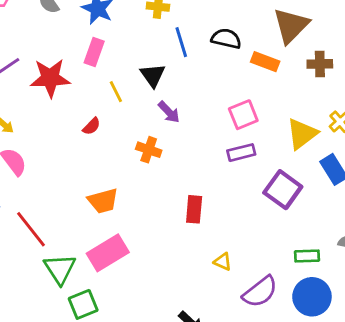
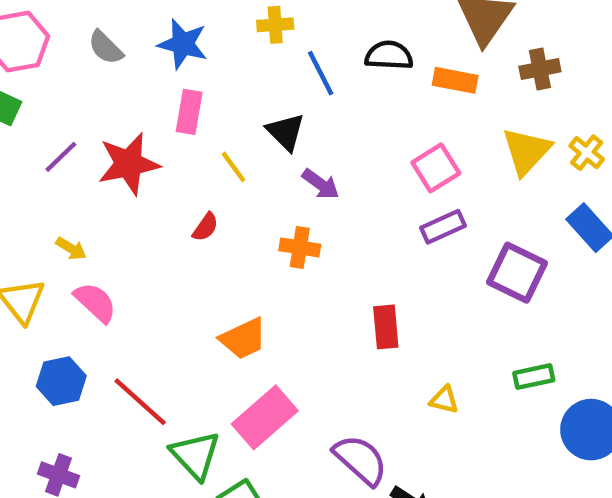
yellow triangle: (302, 134) -> (526, 151), moved
green rectangle: (307, 256) -> (534, 377), moved
purple semicircle: (260, 292) -> (360, 460), moved, turned -90

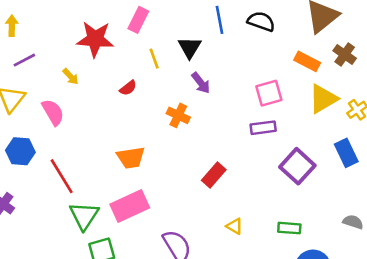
brown cross: (540, 69) -> (345, 54), turned 30
orange rectangle: (455, 80) -> (307, 61), moved
purple line: (61, 157) -> (24, 60), moved
yellow arrow: (71, 249) -> (71, 77), moved
red rectangle: (386, 327) -> (214, 175), turned 30

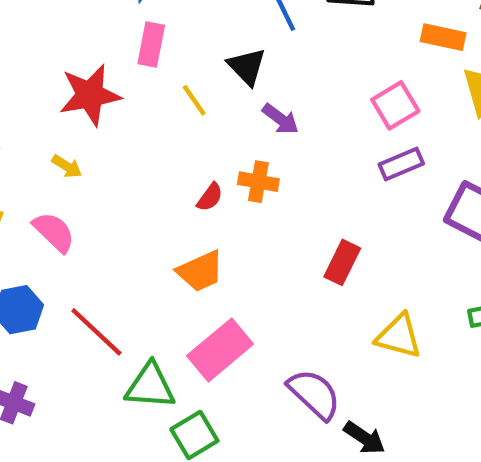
red semicircle: (128, 88) -> (210, 197), moved
green triangle: (84, 216) -> (150, 386), turned -44
yellow triangle: (235, 226) -> (399, 336), size x1.6

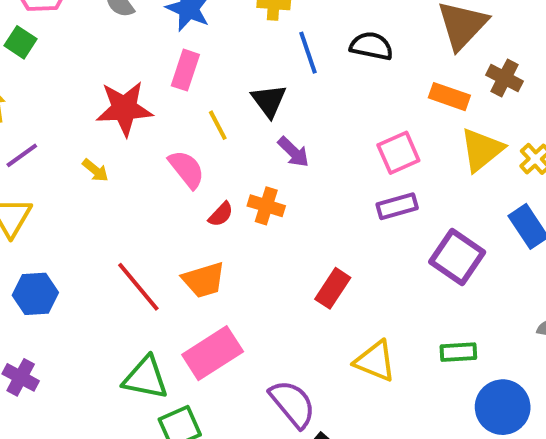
pink semicircle: (54, 232) -> (187, 169), moved
red line: (96, 332) -> (138, 287), moved

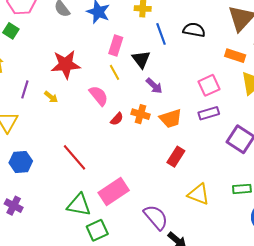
pink rectangle: (185, 70) -> (116, 46), moved
purple line: (22, 155) -> (25, 89), moved, turned -36
orange trapezoid: (204, 280) -> (171, 118), moved

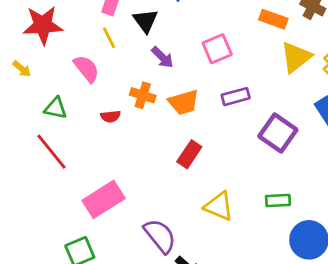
pink square: (209, 85) -> (217, 49), moved
red semicircle: (117, 119) -> (110, 116), moved, turned 40
green triangle: (79, 205) -> (56, 108), moved, size x0.7

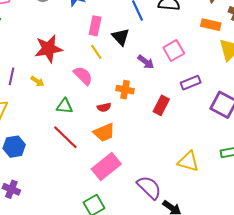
purple arrow: (162, 57) -> (146, 62), moved
orange trapezoid: (184, 102) -> (104, 133), moved
red rectangle: (189, 154) -> (161, 105), moved

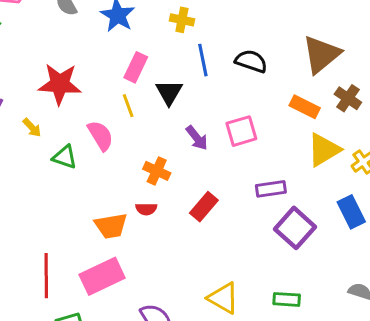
purple rectangle: (191, 83) -> (271, 189), moved
green triangle: (65, 106) -> (65, 157), moved
red semicircle: (104, 107) -> (146, 209), moved
red line: (65, 137) -> (46, 276), moved, turned 32

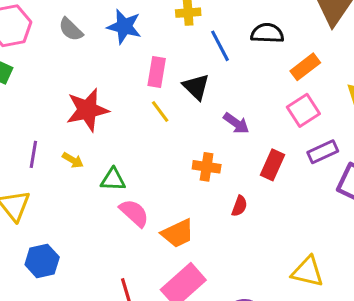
orange rectangle: (305, 107) -> (305, 67), moved, turned -48
pink square: (241, 131) -> (303, 110), moved
pink semicircle: (100, 136) -> (134, 213), moved
red rectangle: (204, 207) -> (273, 165), moved
red semicircle: (146, 209) -> (239, 206), moved, turned -54

